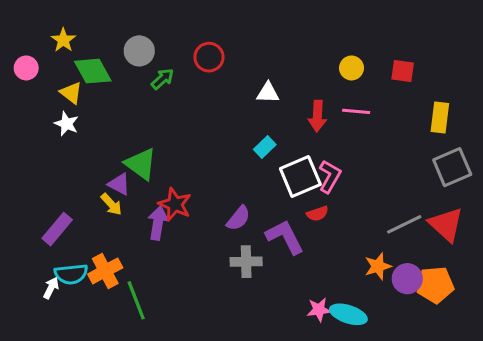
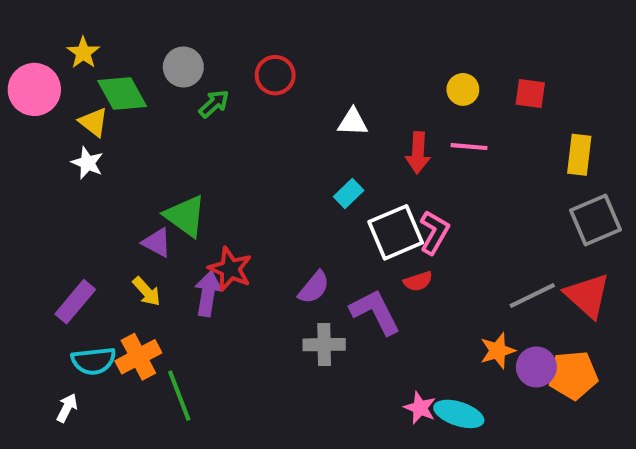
pink circle: (26, 68) -> (34, 89), size x1.6
yellow arrow: (111, 204) -> (147, 291), moved
white arrow: (51, 288) -> (67, 408), moved
pink star: (319, 310) -> (420, 408), turned 30

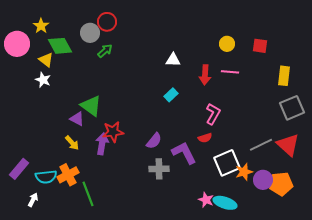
red circle: (275, 75) -> (107, 22), moved
white square: (396, 232) -> (227, 163), moved
red star: (230, 269) -> (113, 132), turned -30
purple rectangle: (75, 302) -> (19, 169), moved

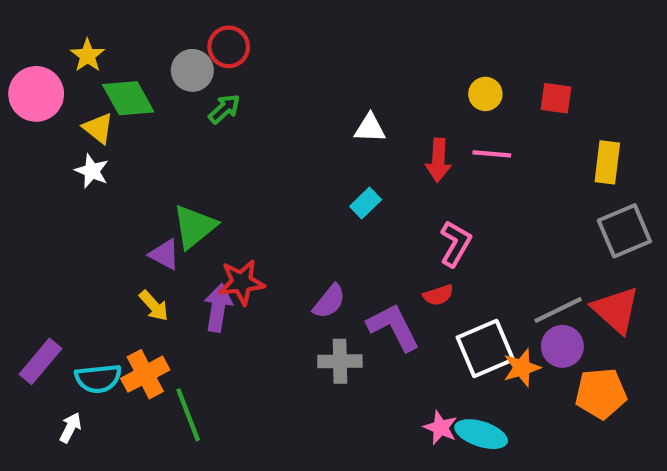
green triangle: (91, 106) -> (194, 227), turned 45
purple circle: (263, 180) -> (562, 346), moved

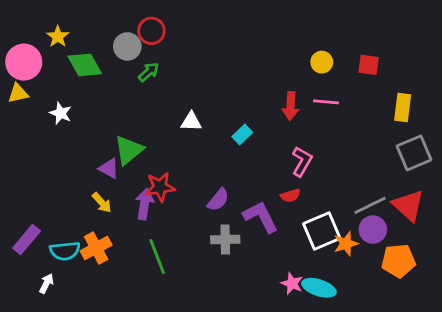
yellow triangle: (98, 128) -> (18, 93), moved, turned -50
white triangle: (370, 128) -> (191, 122), moved
green line: (188, 415) -> (157, 257), moved

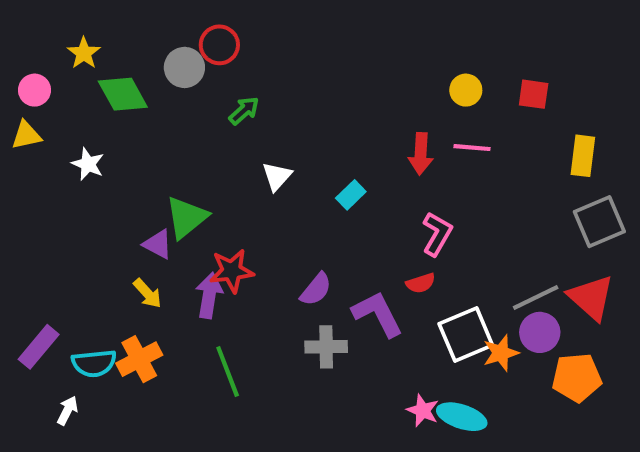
pink circle: (24, 62) -> (35, 90), size x0.6
green arrow: (149, 72) -> (244, 111), moved
white triangle: (191, 122) -> (277, 176), turned -50

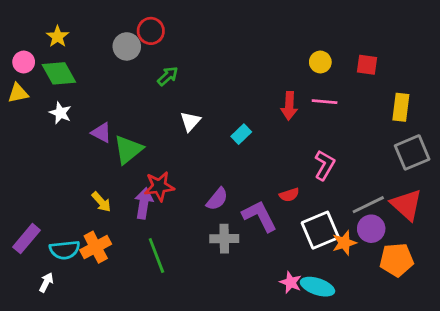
green diamond: (123, 94) -> (59, 73), moved
pink L-shape: (437, 234) -> (325, 165), moved
purple triangle: (158, 244) -> (101, 133), moved

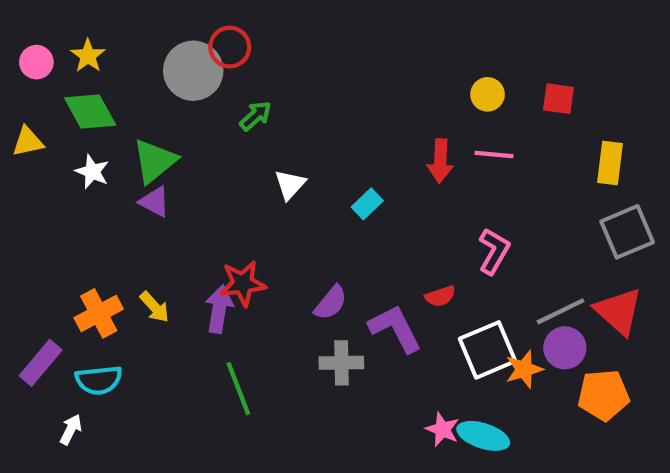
gray circle: (127, 46) -> (193, 71), size x1.4
pink circle: (24, 62) -> (36, 62), moved
green triangle: (128, 150) -> (155, 161), moved
orange cross: (96, 247) -> (99, 313), moved

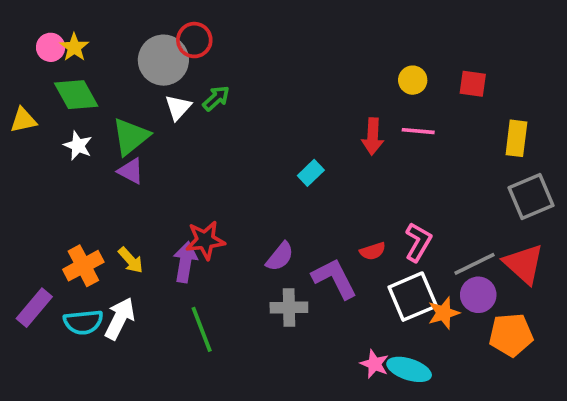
pink circle: (36, 62) -> (51, 47), moved
white triangle: (290, 185) -> (178, 107), moved
pink L-shape: (494, 251) -> (418, 242), moved
white arrow: (71, 429) -> (120, 318), moved, size x1.6

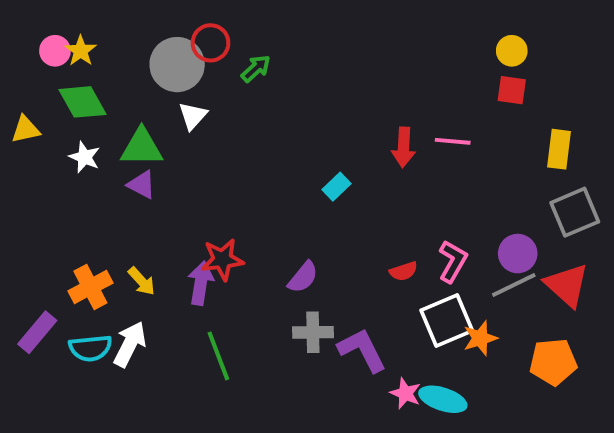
yellow circle: (413, 80) -> (512, 51), moved
green arrow: (216, 98) -> (256, 68), moved
green triangle: (131, 136) -> (142, 147), turned 39
purple L-shape: (334, 278) -> (362, 350), moved
purple circle: (478, 295) -> (518, 254), moved

